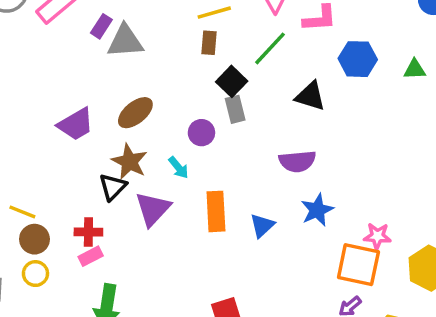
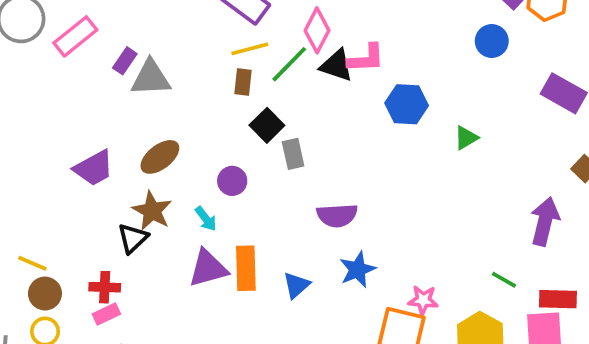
green line: (270, 48) -> (289, 64), moved
green triangle: (415, 69) -> (466, 138), moved, turned -30
black triangle: (310, 96) -> (336, 65), moved
gray rectangle: (235, 109) -> (293, 154), moved
purple triangle: (153, 209) -> (208, 268), moved, turned 30

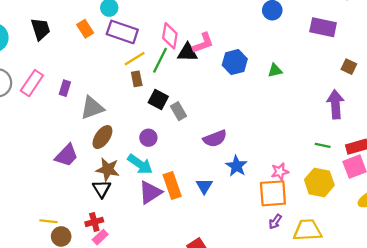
gray triangle: (151, 78) -> (92, 108), moved
green triangle: (466, 138) -> (275, 70), turned 35
cyan arrow: (206, 219) -> (140, 164), size x1.6

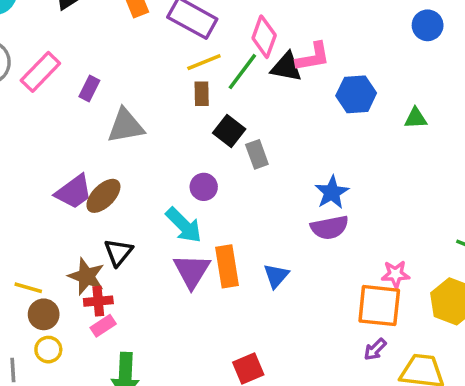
brown ellipse: (102, 137) -> (103, 196), moved
purple semicircle: (215, 139) -> (330, 227), moved
blue star: (237, 166) -> (332, 192), moved
brown star: (108, 169) -> (86, 276), moved
purple triangle: (150, 192) -> (192, 271), turned -35

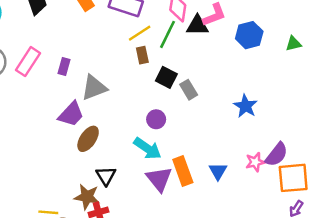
purple trapezoid: (74, 192) -> (71, 114), moved
purple semicircle: (330, 227) -> (277, 155), moved, turned -30
pink star: (396, 274) -> (255, 162), moved

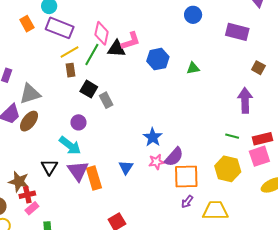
blue star: (245, 106) -> (153, 137), moved
brown ellipse: (88, 139) -> (29, 121), moved
orange rectangle: (183, 171) -> (94, 178), moved
black triangle: (106, 176) -> (49, 167), moved

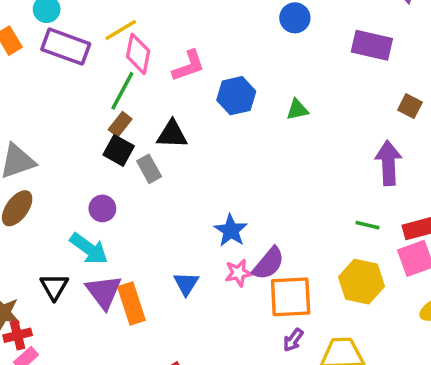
black triangle: (116, 49) -> (172, 134), moved
yellow line: (69, 52) -> (121, 30), moved
brown rectangle: (71, 70) -> (120, 124), moved, turned 48

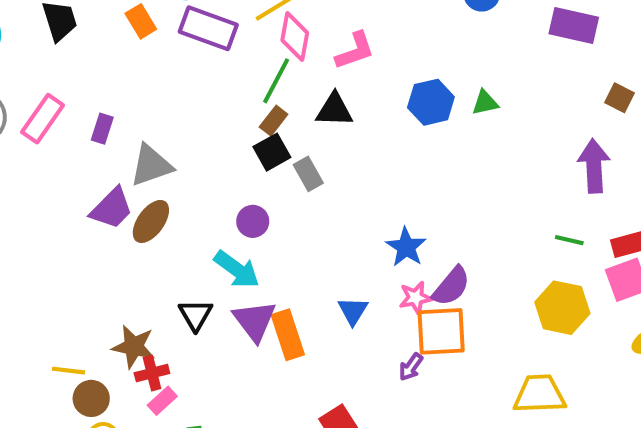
blue hexagon: (236, 96) -> (431, 102), moved
black triangle: (172, 134) -> (334, 110), moved
black square: (119, 150) -> (272, 152), turned 32
orange square: (291, 297) -> (441, 331), moved
purple arrow: (293, 340) -> (411, 367), moved

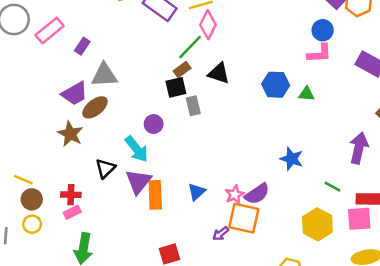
pink L-shape: (355, 51) -> (319, 53), moved
blue star: (406, 247) -> (292, 159), moved, turned -30
pink star: (415, 298) -> (235, 195), turned -30
brown star: (134, 347) -> (70, 134), moved

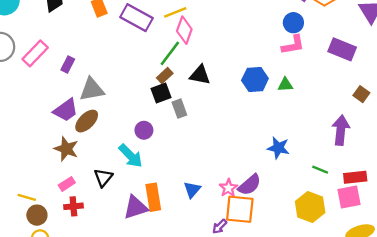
purple triangle: (138, 182) -> (136, 207), moved, turned 40
pink rectangle: (72, 212) -> (67, 184), moved

